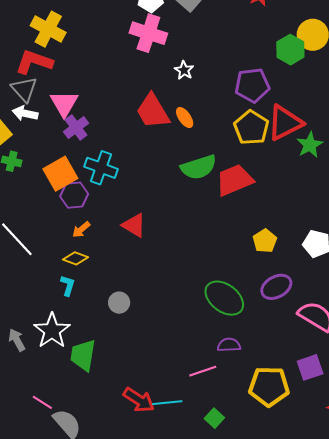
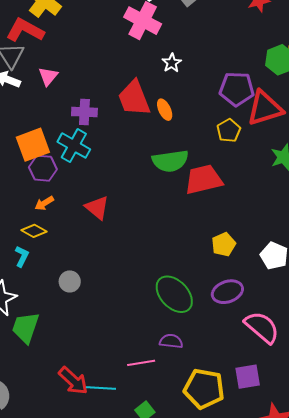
pink triangle: (64, 104) -> (48, 76), size x0.7
red triangle: (285, 123) -> (265, 108), moved
purple cross: (76, 127) -> (84, 112), moved, turned 30
yellow pentagon: (251, 128) -> (229, 131), size x0.7

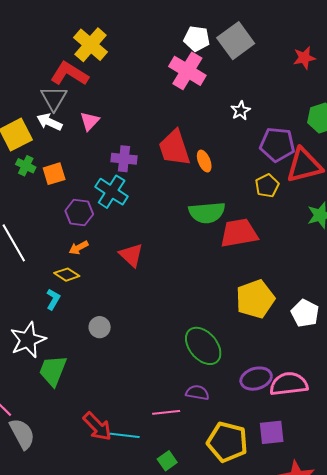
white star: (172, 63) -> (241, 111), moved
orange square: (33, 145) -> (54, 174), moved, size x0.7
yellow pentagon: (224, 244) -> (255, 299), size x1.6
purple ellipse: (227, 292) -> (256, 379), moved
pink semicircle: (262, 327) -> (289, 384), turned -51

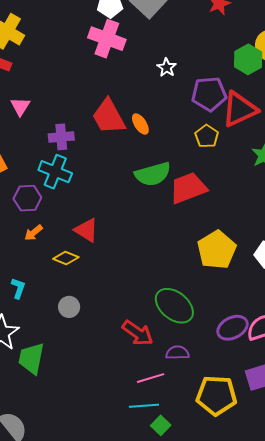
yellow diamond: (67, 275) -> (66, 258), moved
red arrow: (97, 426) -> (138, 333), moved
cyan line: (125, 435) -> (144, 406), moved

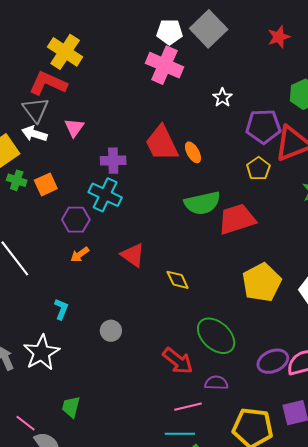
yellow diamond: (66, 258) -> (178, 280), moved, turned 40
green trapezoid: (31, 358) -> (71, 407), moved, size x0.7

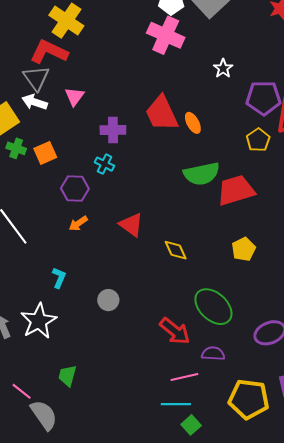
cyan cross: (105, 195) -> (104, 164), size x0.6
yellow pentagon: (262, 282) -> (244, 249), moved, size x0.6

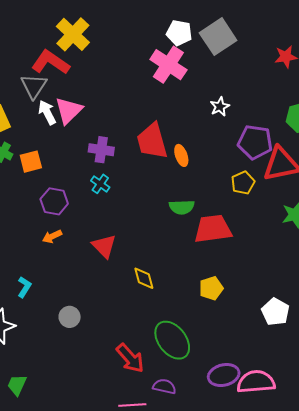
pink triangle: (74, 97) -> (69, 111), size x1.4
white arrow: (35, 102) -> (47, 112), moved, turned 35
cyan cross: (104, 164) -> (100, 184), moved
green semicircle: (202, 174) -> (182, 207), size x0.7

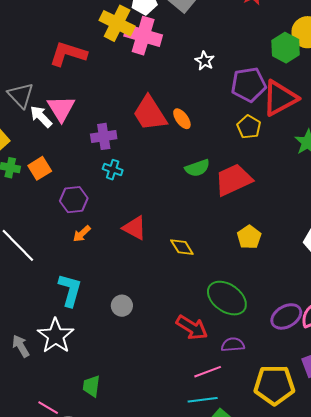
yellow cross: (73, 34) -> (117, 23), moved
red L-shape: (50, 62) -> (68, 54), moved
cyan L-shape: (24, 287) -> (70, 290), size x1.6

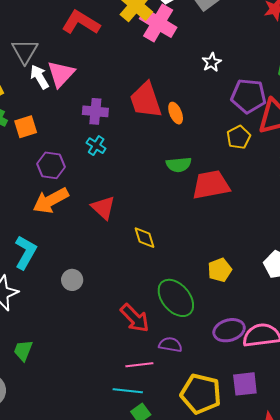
orange arrow: (82, 234) -> (51, 200), size x1.8
yellow pentagon: (249, 237) -> (220, 270), moved

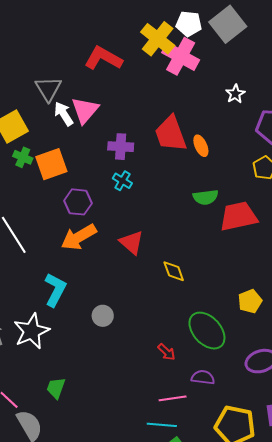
orange square: (26, 127) -> (51, 164), size x1.4
red arrow: (135, 318) -> (167, 352), size x0.6

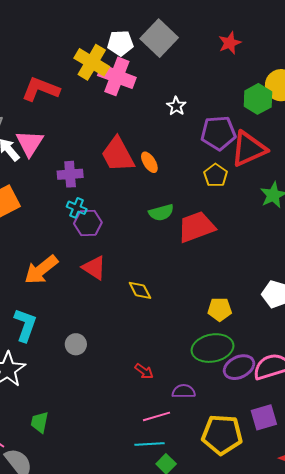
purple hexagon: (78, 202) -> (88, 223), moved
yellow pentagon: (250, 301) -> (220, 309), turned 30
green ellipse: (207, 331) -> (213, 348), moved, turned -51

